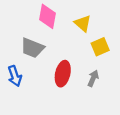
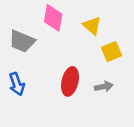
gray trapezoid: (32, 48) -> (22, 41), moved
gray arrow: (93, 78) -> (104, 87), turned 56

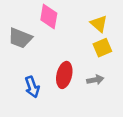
yellow triangle: (92, 26) -> (99, 24), moved
blue arrow: (17, 84) -> (32, 87), moved

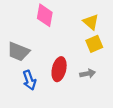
gray trapezoid: (20, 38) -> (18, 52), moved

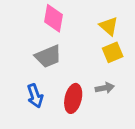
gray trapezoid: (18, 52) -> (48, 56), moved, turned -45
red ellipse: (59, 69) -> (73, 98), moved

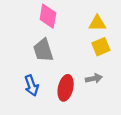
yellow triangle: (109, 26) -> (97, 23), turned -42
gray trapezoid: (48, 56) -> (43, 50), turned 95

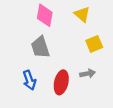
yellow triangle: (97, 23) -> (82, 14), moved, turned 42

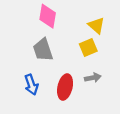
yellow triangle: (82, 14) -> (96, 25), moved
yellow square: (94, 44) -> (88, 48), moved

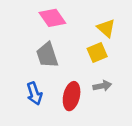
pink diamond: (48, 16) -> (52, 18), turned -45

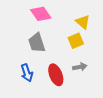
red ellipse: (72, 96) -> (56, 75), turned -35

